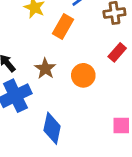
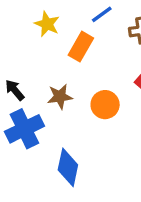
brown star: (45, 69) -> (60, 97), turned 30

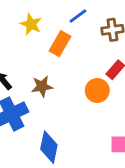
orange circle: (105, 105) -> (97, 91), moved

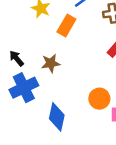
orange circle: (97, 91) -> (99, 99), moved

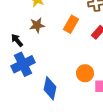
orange rectangle: (66, 26) -> (71, 24), moved
brown star: (51, 63) -> (37, 25), moved

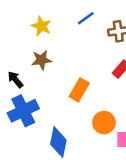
orange rectangle: (71, 24) -> (79, 90), moved

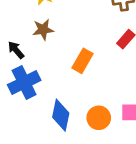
orange circle: (104, 123) -> (99, 118), moved

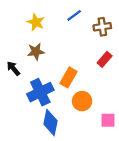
blue cross: (24, 83) -> (40, 92), moved
orange circle: (99, 118) -> (82, 101), moved

